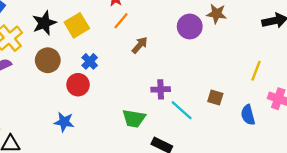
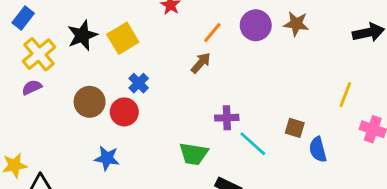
orange line: (121, 21) -> (212, 32), moved
purple circle: (190, 26) -> (256, 25), moved
brown circle: (48, 60) -> (90, 102), moved
blue semicircle: (248, 115) -> (318, 150), moved

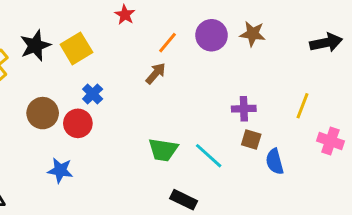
purple cross: (227, 118) -> (244, 109), moved
green trapezoid: (194, 154) -> (163, 150), moved

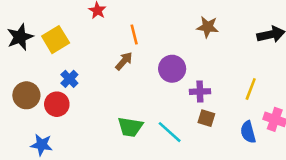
purple circle: (212, 35) -> (172, 69), moved
orange line: (167, 43) -> (134, 34), turned -54
blue semicircle: (275, 162) -> (248, 132), moved

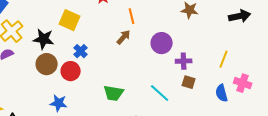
black star: (20, 37) -> (44, 39), moved, turned 30
yellow square: (56, 40) -> (70, 20), turned -35
green trapezoid: (130, 127) -> (114, 93), moved

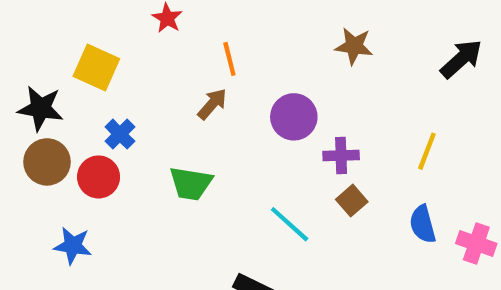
black arrow: (240, 16) -> (461, 59), turned -30
brown square: (189, 82) -> (352, 201), turned 32
pink cross: (243, 83) -> (476, 244), moved
green trapezoid: (114, 93) -> (191, 183), moved

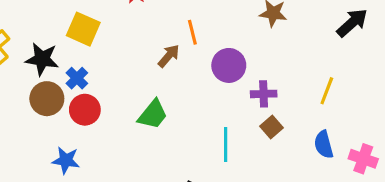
orange line: (229, 59) -> (192, 32), moved
blue cross: (120, 134) -> (77, 78), moved
green trapezoid: (191, 183) -> (153, 114), turned -60
cyan line: (290, 224) -> (226, 145), turned 48

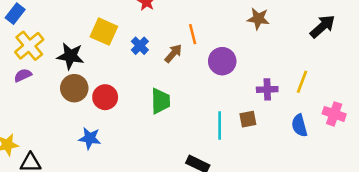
blue cross: (77, 78) -> (140, 46), moved
purple cross: (264, 94) -> (267, 89), moved
green trapezoid: (153, 114) -> (160, 101), turned -40
brown square: (271, 127) -> (248, 119), moved, turned 30
pink cross: (363, 159) -> (334, 114), moved

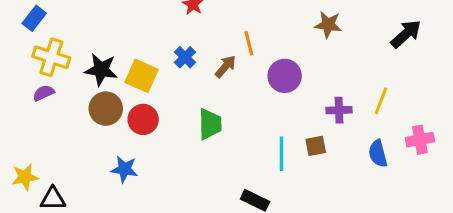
yellow square: (104, 32) -> (142, 76), moved
yellow cross: (29, 46) -> (51, 57), turned -32
pink cross: (334, 114) -> (420, 140), turned -30

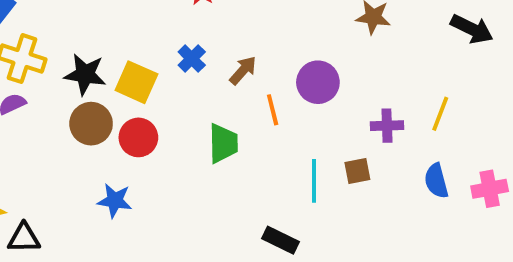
black arrow: (406, 34) -> (472, 29), turned 68
orange line: (249, 43) -> (273, 110), moved
pink cross: (420, 140) -> (490, 189), moved

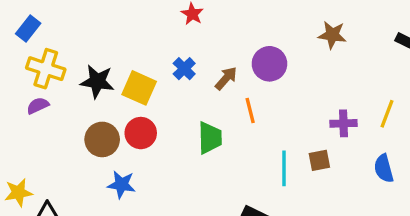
purple circle: (318, 82) -> (269, 64), moved
brown circle: (91, 124) -> (102, 139), moved

